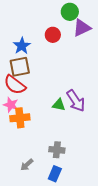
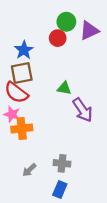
green circle: (70, 12) -> (66, 22), moved
green triangle: (59, 105) -> (64, 88), moved
gray arrow: (27, 165) -> (29, 170), moved

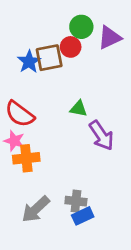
brown square: (22, 73) -> (49, 58), moved
gray arrow: (29, 170) -> (36, 209), size x1.6
blue rectangle: (60, 189) -> (83, 216), moved, turned 42

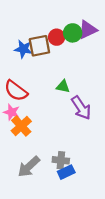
green circle: (81, 27) -> (73, 33), moved
blue star: (29, 62) -> (23, 49), turned -30
orange cross: (26, 158) -> (21, 126), turned -36

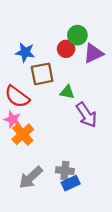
purple triangle: (88, 30) -> (93, 53), moved
red circle: (57, 37) -> (66, 49), moved
brown square: (39, 46) -> (42, 74), moved

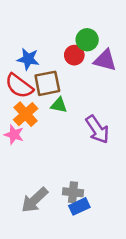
purple triangle: (93, 53) -> (105, 60), turned 40
green triangle: (67, 92) -> (59, 105), moved
red semicircle: (17, 97) -> (19, 86), moved
orange cross: (23, 134) -> (26, 114), moved

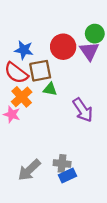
green circle: (87, 40) -> (95, 34), moved
red circle: (74, 55) -> (63, 47), size x1.5
purple triangle: (105, 60) -> (89, 51), turned 40

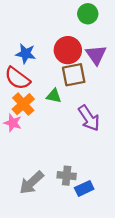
green circle: (95, 34) -> (88, 14), moved
brown square: (40, 71) -> (74, 75), moved
blue rectangle: (67, 175) -> (84, 188), moved

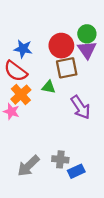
green circle: (88, 14) -> (87, 34), moved

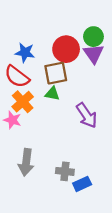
brown square: (67, 68) -> (56, 73), moved
gray arrow: (28, 166) -> (26, 162), moved, turned -40

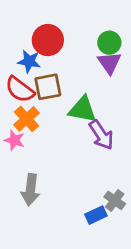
red circle: (66, 49) -> (48, 40), moved
brown square: (56, 73) -> (48, 87), moved
green triangle: (52, 94) -> (83, 110), moved, size x1.6
gray cross: (65, 171) -> (115, 200), moved, turned 30

